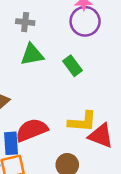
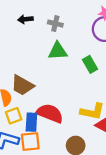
red semicircle: (32, 130) -> (50, 113), turned 36

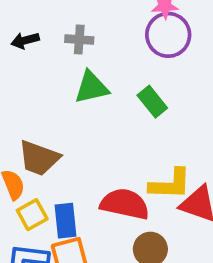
red semicircle: (50, 113) -> (125, 204), moved

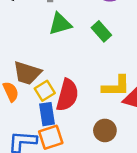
red semicircle: (125, 204) -> (67, 95), moved, turned 96
yellow square: (32, 215) -> (45, 91), moved

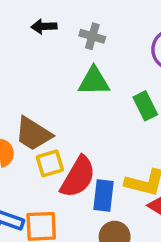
blue rectangle: (47, 114) -> (104, 195), moved

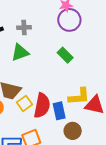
green triangle: (94, 81) -> (20, 52), moved

